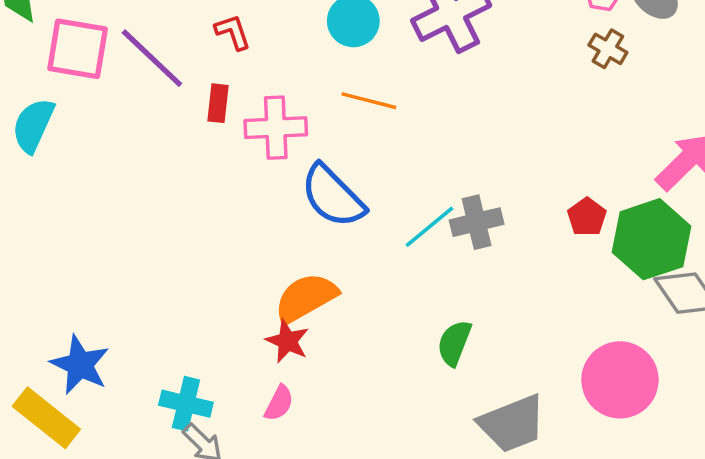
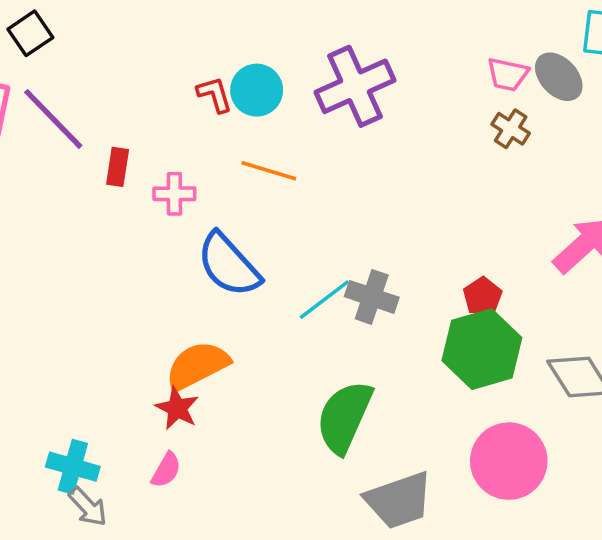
red L-shape: (233, 32) -> (215, 94), moved
pink cross: (276, 128) -> (174, 194), size x0.7
gray cross: (477, 222) -> (372, 297), turned 30
green hexagon: (652, 239) -> (482, 349), moved
green semicircle: (454, 343) -> (344, 417), size x1.6

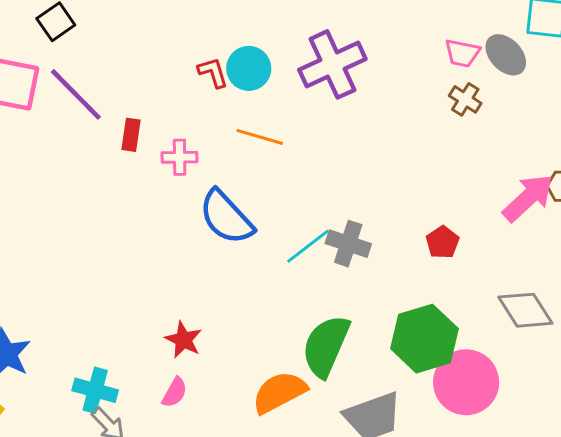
green hexagon: (482, 349) -> (424, 339), moved
orange semicircle: (197, 366) -> (279, 392), moved

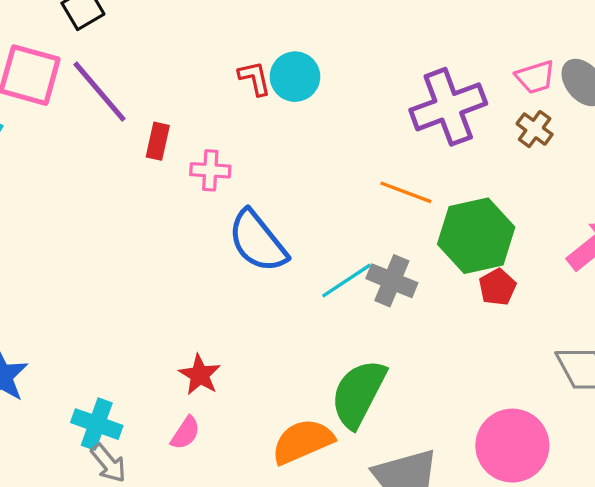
pink trapezoid: (462, 53) -> (535, 77), turned -33
purple cross: (332, 64) -> (448, 107), moved
orange line: (260, 137) -> (406, 192), moved
green hexagon: (424, 339) -> (476, 236), moved

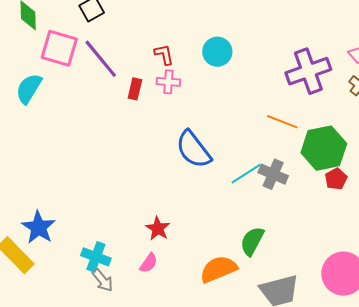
red L-shape: (255, 78) -> (164, 55), moved
pink cross: (210, 170) -> (168, 82), moved
green semicircle: (358, 393) -> (252, 241), size x0.7

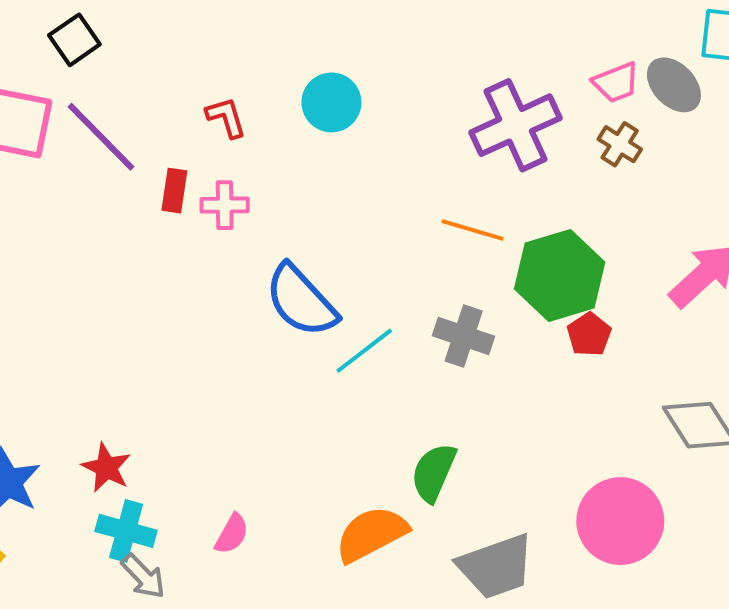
pink cross: (168, 82) -> (225, 205), moved
cyan line: (246, 174) -> (364, 351), moved
red star: (158, 228) -> (106, 468), moved

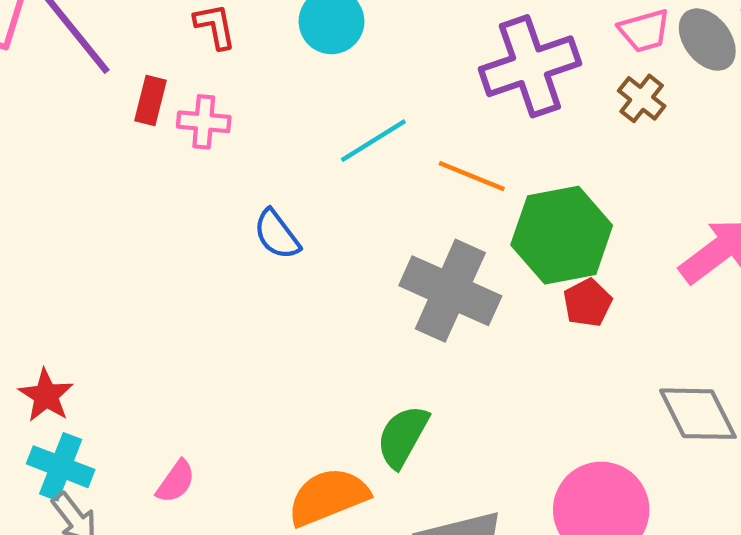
blue semicircle: (301, 301) -> (277, 234), size x0.6
gray cross: (464, 336) -> (450, 291), size x1.5
cyan line: (364, 351) -> (373, 141), moved

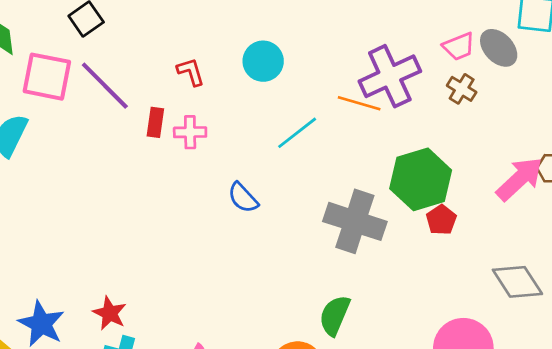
orange line: (472, 176) -> (359, 103), moved

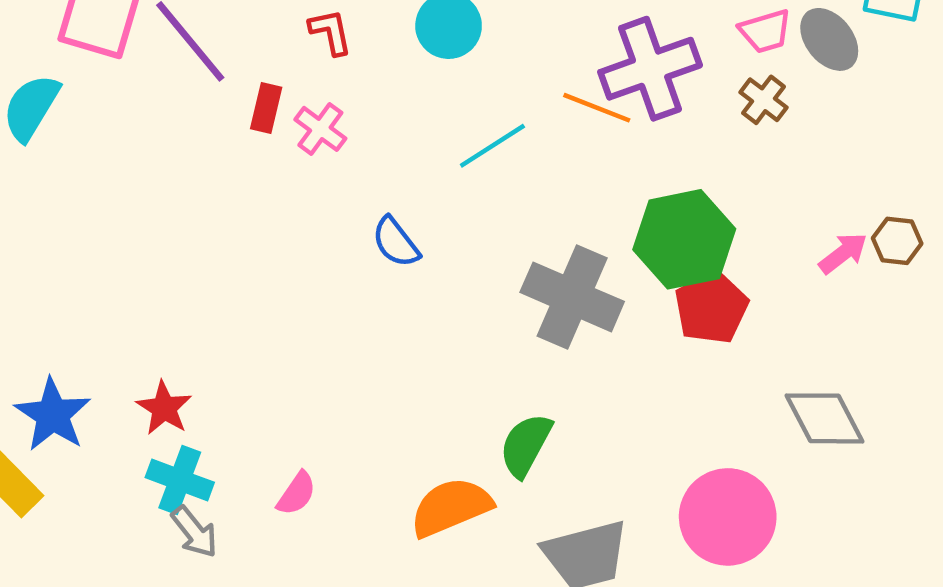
pink cross: (190, 132) -> (320, 129), turned 32
pink arrow: (519, 179) -> (843, 253), size x0.6
red pentagon: (441, 220) -> (711, 307), size x1.5

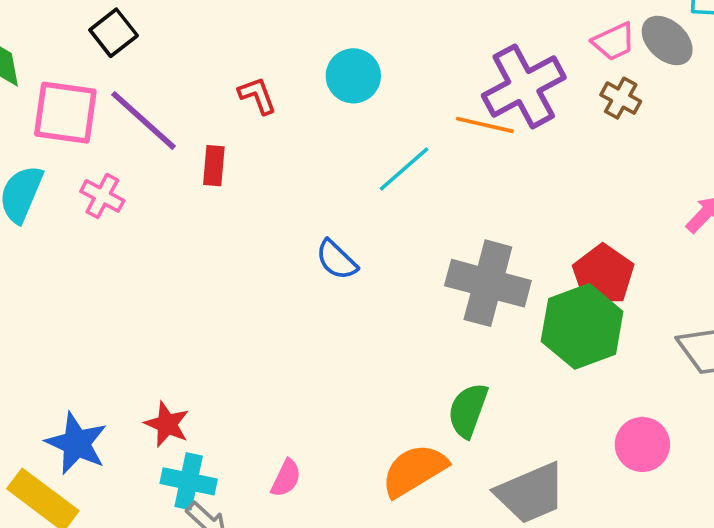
pink cross: (320, 129) -> (102, 196), moved
green hexagon: (684, 239) -> (582, 326), moved
pink circle: (728, 517) -> (642, 444), size x0.7

